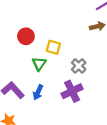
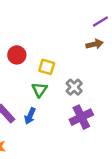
green triangle: (39, 64) -> (40, 90), moved
purple cross: (72, 91) -> (81, 117), moved

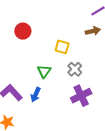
red circle: (17, 55) -> (23, 31), moved
yellow square: (47, 67) -> (62, 47), moved

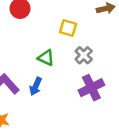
green triangle: (44, 71) -> (46, 58), turned -40

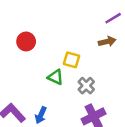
green triangle: (46, 58) -> (56, 77), moved

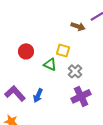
red circle: (26, 41) -> (26, 51), moved
brown arrow: (107, 41) -> (78, 26), moved, turned 32

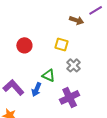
green triangle: (50, 64) -> (48, 75), moved
purple cross: (81, 96) -> (70, 97), moved

